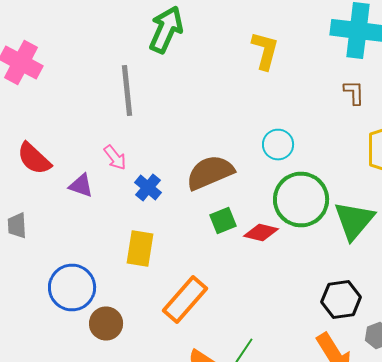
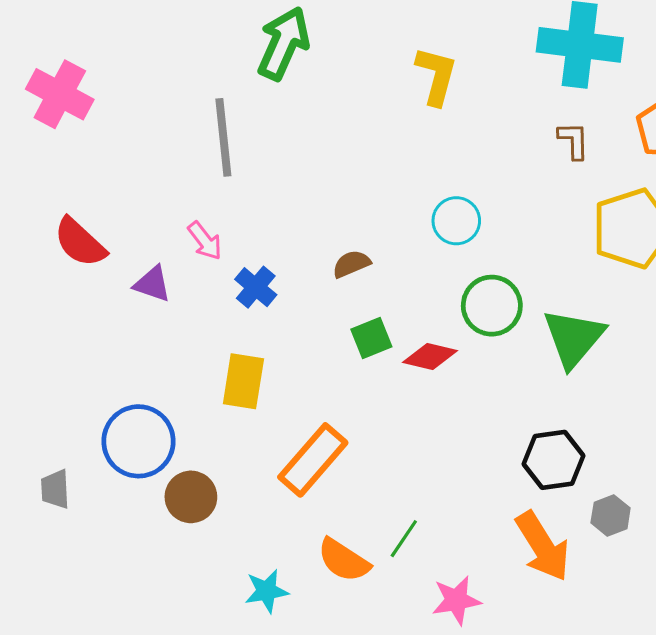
brown semicircle: (210, 172) -> (351, 264), size x0.5
green circle: (301, 200) -> (492, 306), size x0.7
gray trapezoid: (17, 226) -> (55, 489), moved

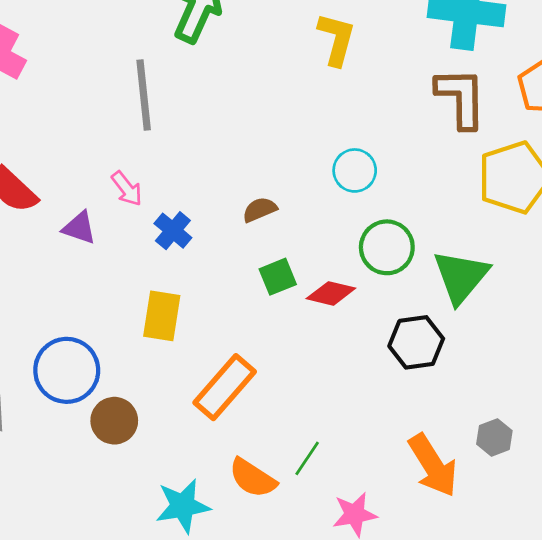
brown L-shape: (574, 141) -> (461, 98), size x1.8
black hexagon: (553, 460) -> (416, 342), moved
cyan star: (267, 591) -> (183, 506), size x1.4

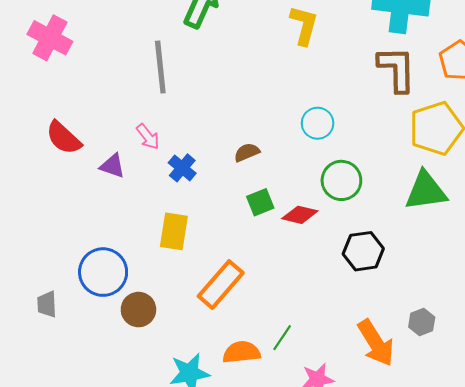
green triangle: (461, 277) -> (426, 191), moved, turned 42
orange semicircle: (253, 478) -> (242, 352), turned 141

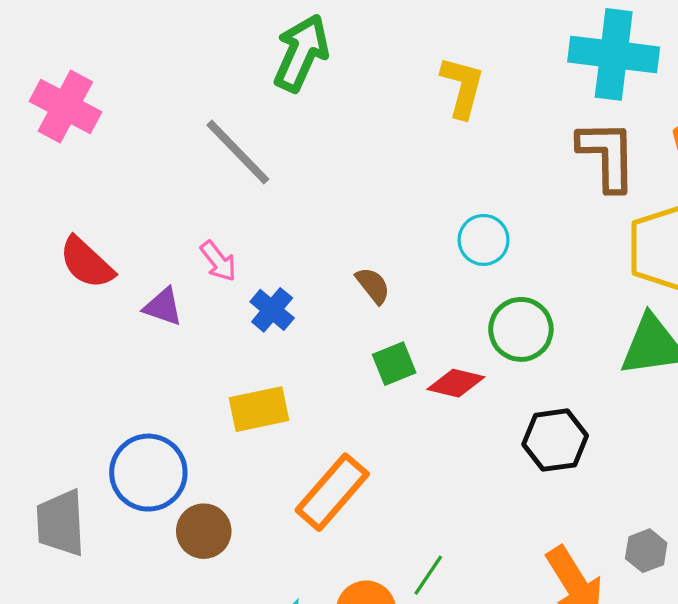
gray line: (160, 67) -> (238, 152), turned -38
brown semicircle: (247, 152) -> (373, 285), turned 75
yellow rectangle: (174, 231) -> (259, 409), turned 69
gray trapezoid: (47, 304) -> (61, 523), size x1.6

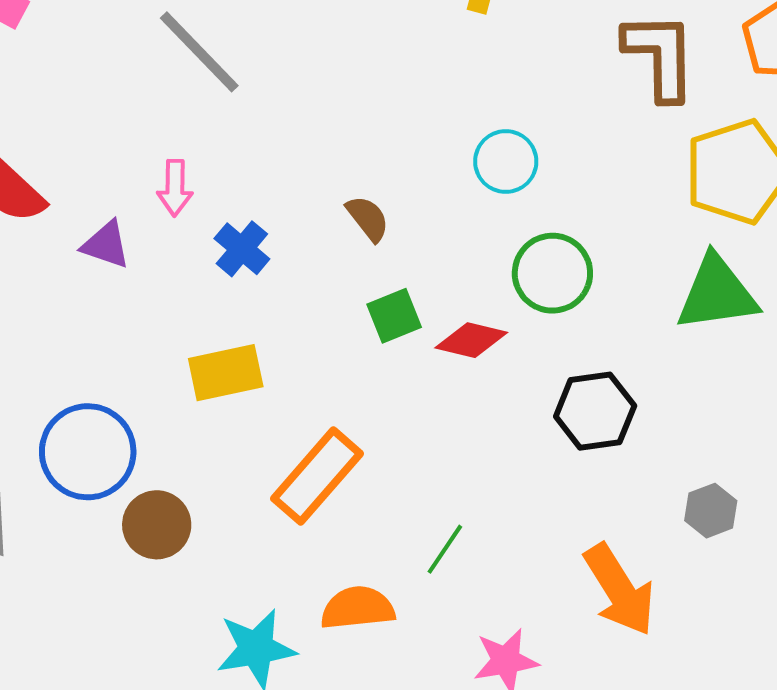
pink arrow: (218, 261) -> (175, 188), turned 39
gray hexagon: (646, 551) -> (711, 511), moved
green line: (428, 575) -> (445, 549), moved

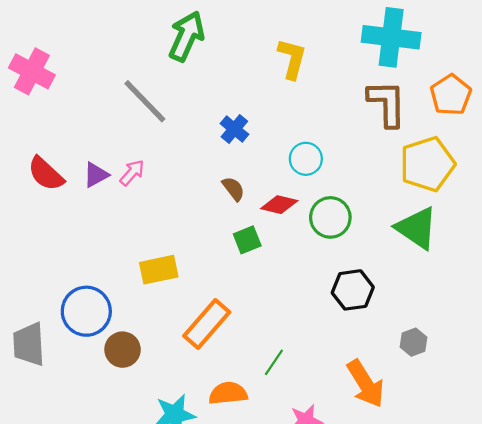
pink arrow: (175, 188) -> (132, 173), turned -140
purple triangle: (106, 245) -> (96, 175), moved, turned -48
blue cross: (242, 249) -> (234, 129), moved
green triangle: (717, 293) -> (417, 228), turned 42
red diamond: (471, 340) -> (279, 205), moved

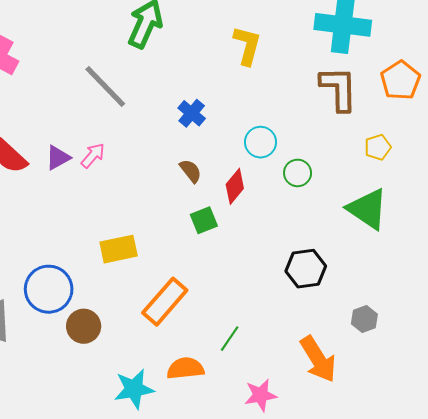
yellow pentagon: (427, 164) -> (378, 147), size x0.5
red diamond: (279, 205) -> (235, 186), turned -64
green circle: (330, 217) -> (298, 173), moved, size x0.7

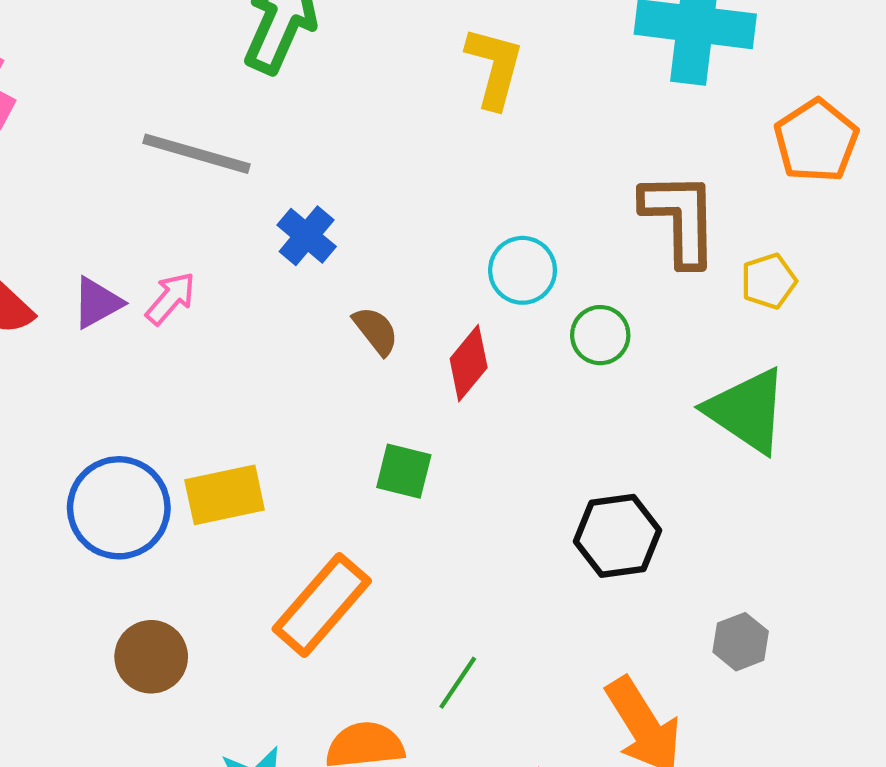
gray line: (105, 87) -> (197, 154), turned -30
brown L-shape: (339, 89) -> (680, 218), moved
blue cross: (192, 113) -> (307, 236), moved
green square: (204, 220) -> (404, 471), moved, turned 36
blue circle: (49, 289) -> (119, 508), moved

